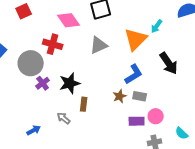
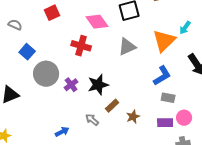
gray circle: (31, 63) -> (46, 74), moved
brown star: (120, 96) -> (133, 117), moved
brown rectangle: (84, 104) -> (112, 106), turned 40

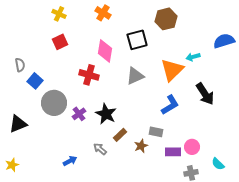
pink diamond: (97, 22) -> (105, 51), turned 45
gray semicircle: (15, 25) -> (20, 65), moved, turned 56
cyan arrow: (185, 28) -> (193, 57), turned 40
black star: (98, 85) -> (106, 114), turned -30
gray rectangle: (168, 98) -> (156, 132), moved

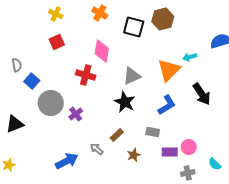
black square: (137, 40) -> (134, 27), moved, turned 30
black star: (106, 114) -> (125, 102), moved
brown star: (141, 146) -> (134, 155), moved
blue arrow: (70, 161) -> (67, 161), size x1.6

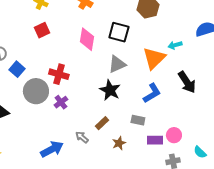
black square: (134, 27) -> (119, 32), moved
red cross: (86, 75) -> (59, 74), moved

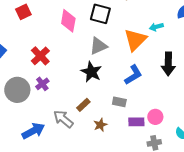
red cross: (59, 74) -> (40, 56), turned 30
black arrow: (187, 82) -> (168, 64), turned 35
gray circle: (36, 91) -> (17, 90), moved
gray arrow: (82, 137) -> (63, 119), size x1.5

